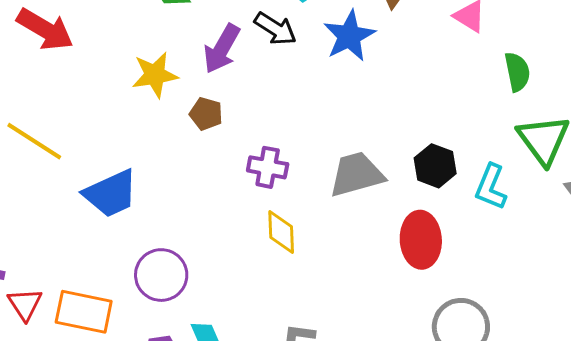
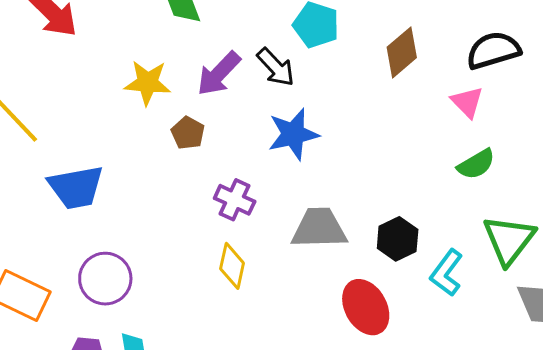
blue star: (349, 36) -> (293, 134), moved
green semicircle: (517, 72) -> (476, 164), moved, turned 57
red ellipse: (421, 240) -> (366, 307), turned -40

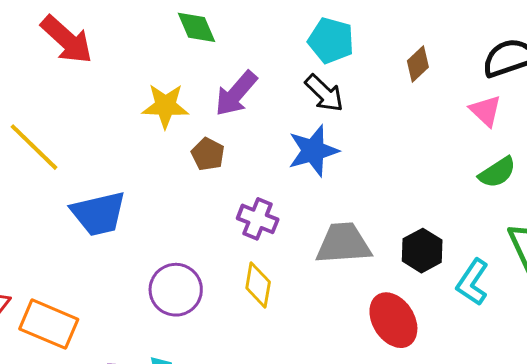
brown diamond: (402, 52) -> (418, 64), size x0.7
black arrow: (276, 67) -> (324, 93), moved
purple circle: (105, 279) -> (176, 290), moved

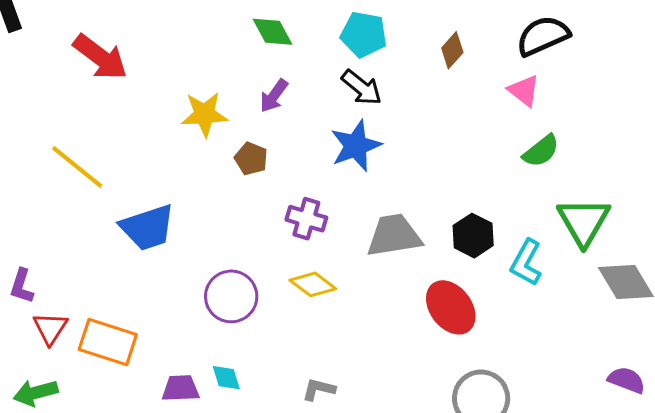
green diamond: (196, 27) -> (273, 32), moved
purple arrow: (236, 94) -> (274, 96), size x0.7
yellow diamond: (258, 285) -> (313, 284), turned -57

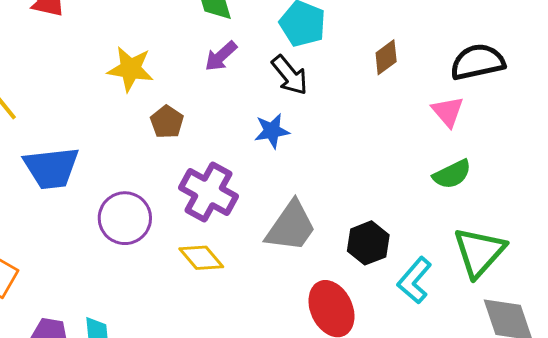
purple arrow: (274, 96) -> (221, 56), moved
blue star: (356, 146) -> (272, 131), size x0.7
purple cross: (306, 219) -> (209, 192), size x1.4
gray trapezoid: (394, 235) -> (291, 227), turned 122
purple circle: (231, 296) -> (125, 218), moved

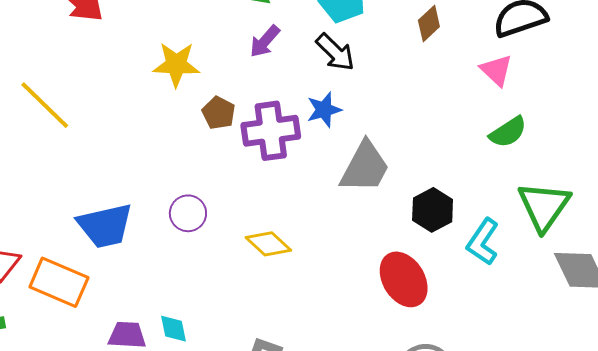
blue trapezoid: (51, 168) -> (105, 226), moved
purple cross: (209, 192) -> (271, 131), moved, turned -30
purple circle: (125, 218) -> (188, 213), size x0.7
gray trapezoid: (291, 227) -> (365, 167), moved

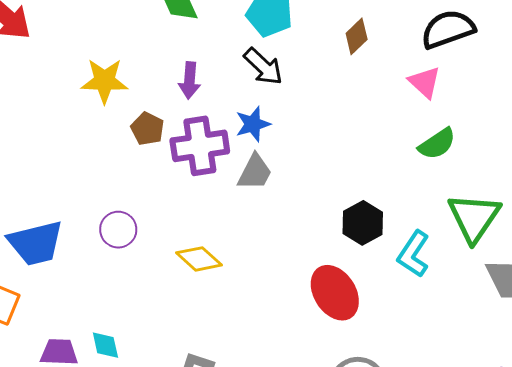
purple arrow: (265, 41) -> (190, 80), moved, turned -36
gray trapezoid: (365, 167) -> (255, 172), moved, size x0.7

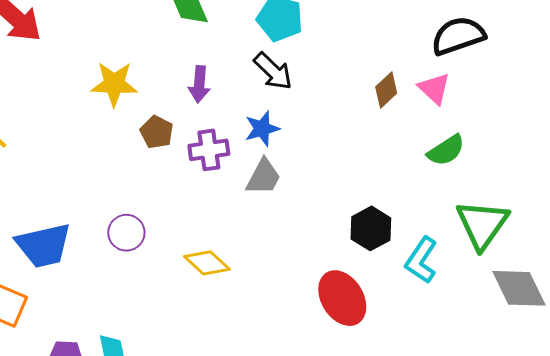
brown diamond: (357, 36) -> (386, 90), moved
purple cross: (200, 146) -> (209, 150), size x0.7

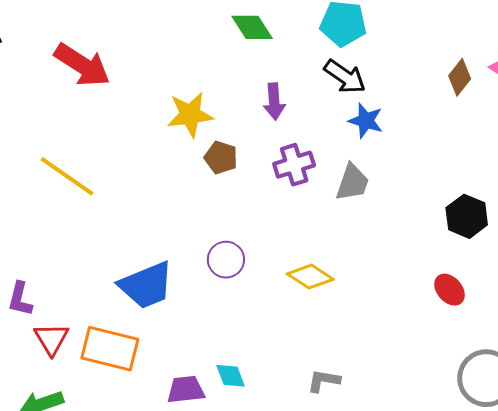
blue star: (262, 129) -> (366, 121), moved, turned -30
brown pentagon: (157, 132) -> (221, 158), moved
red ellipse: (342, 298) -> (450, 290), size x0.6

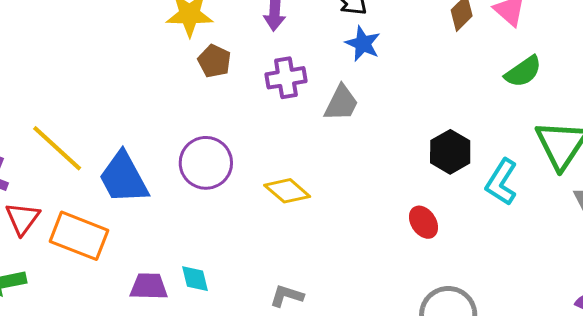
yellow line: (67, 176) -> (57, 148), moved
purple circle: (226, 260) -> (206, 163), size x1.4
blue trapezoid: (146, 285) -> (123, 178), turned 76

